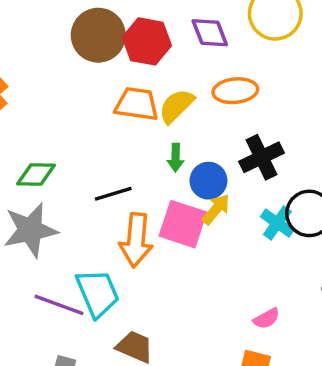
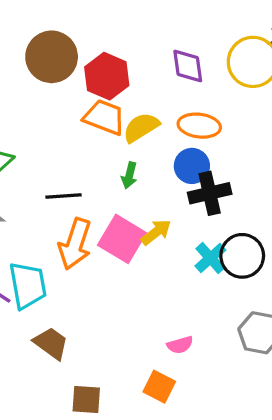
brown circle: (98, 35) -> (52, 57), moved
red hexagon: (147, 41) -> (107, 76), moved
blue circle: (208, 181) -> (192, 166), moved

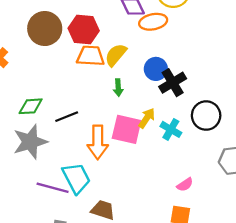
orange ellipse: (199, 126) -> (153, 22), moved
black line: (63, 196) -> (67, 117), moved
cyan cross: (210, 258) -> (171, 129), moved

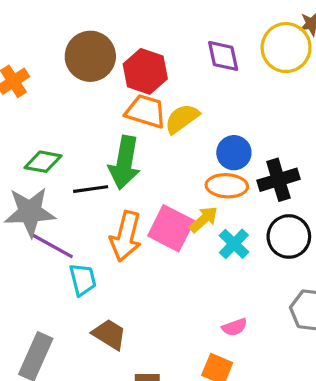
orange ellipse: (153, 22) -> (227, 186), moved
black cross: (173, 83) -> (278, 180), moved
green arrow: (118, 88) -> (124, 163), moved, size x2.0
cyan trapezoid: (76, 178) -> (83, 280), size x0.7
purple line: (53, 188) -> (52, 245), moved

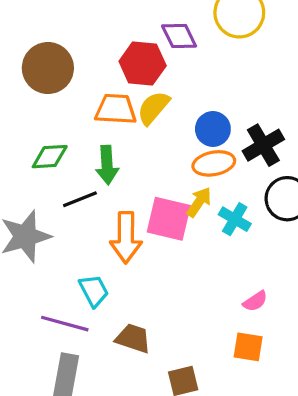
red hexagon: (145, 71) -> (143, 64), moved
green diamond: (43, 162) -> (50, 157), moved
green arrow: (124, 163) -> (107, 165), size x0.7
purple line: (52, 245) -> (65, 324), moved

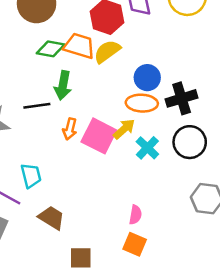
green diamond: (50, 157) -> (51, 49), moved
orange arrow: (126, 238) -> (70, 129), moved, size x0.6
pink semicircle: (255, 301) -> (135, 215), moved, turned -60

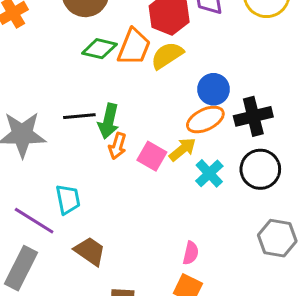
orange trapezoid: (79, 46) -> (134, 47), turned 92
green arrow: (63, 85) -> (109, 121), moved
orange ellipse: (142, 103) -> (205, 119), turned -32
pink square: (99, 136) -> (152, 156), size x0.7

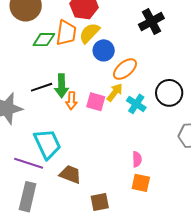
blue circle: (214, 89) -> (104, 50), moved
black cross: (253, 116) -> (151, 21), moved
cyan trapezoid: (68, 199) -> (47, 144), size x1.5

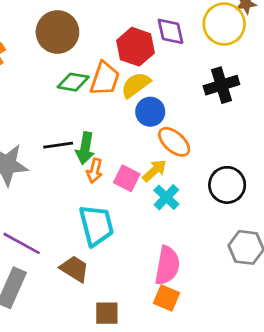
orange ellipse: (125, 69) -> (174, 142), turned 70
cyan cross: (136, 104) -> (166, 197), moved
cyan trapezoid: (47, 144) -> (96, 225), moved
pink semicircle: (137, 159) -> (167, 265), size x1.8

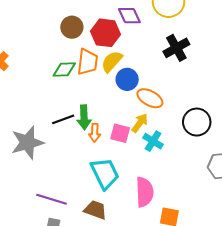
brown circle: (57, 32) -> (72, 27), moved, size x0.7
pink semicircle: (167, 265) -> (145, 192), moved

